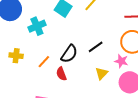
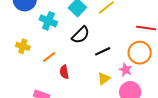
cyan cross: (37, 26) -> (48, 21), turned 36
black semicircle: (69, 54) -> (81, 35), moved

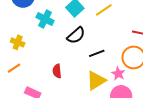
orange line: (49, 57) -> (14, 68), moved
yellow triangle: (104, 78) -> (96, 81), size x1.5

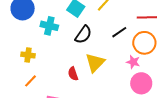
black line: (97, 53) -> (119, 32), moved
yellow triangle: (96, 81) -> (95, 63), moved

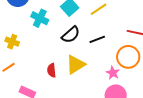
black line: (119, 32) -> (97, 39), moved

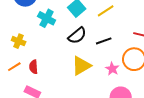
red semicircle: (52, 70) -> (34, 67), moved
pink star: (113, 73) -> (112, 69), moved

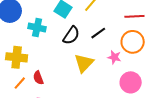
yellow cross: (19, 41) -> (17, 57), size x1.5

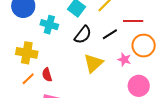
red line: (134, 16) -> (133, 21), moved

